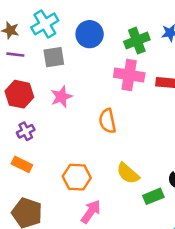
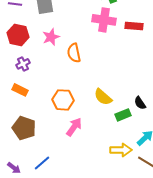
orange semicircle: (107, 121) -> (74, 53), moved

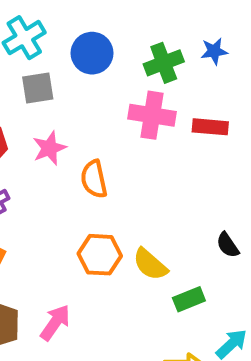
orange hexagon: (63, 100) -> (100, 255), moved
black semicircle: (140, 103) -> (228, 245), moved
pink arrow: (74, 127) -> (55, 323), moved

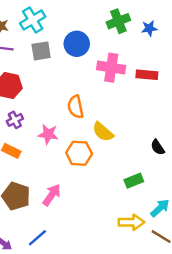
blue circle: (92, 53) -> (77, 44), moved
green cross: (164, 63) -> (118, 21), moved
pink star: (49, 148) -> (48, 134), moved, turned 30
yellow semicircle: (150, 264) -> (103, 132), moved

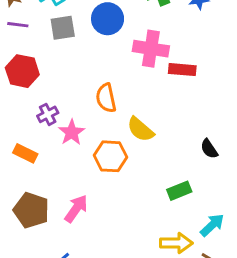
red rectangle: (147, 75) -> (182, 70), moved
purple cross: (15, 120) -> (48, 114), moved
pink star: (48, 134) -> (72, 132), turned 30

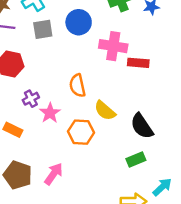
black semicircle: (209, 149) -> (142, 126), moved, size x1.6

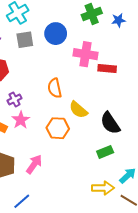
pink star: (50, 113) -> (21, 120), moved

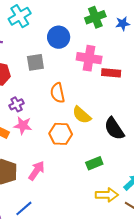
gray square: (25, 40) -> (35, 62), moved
pink star: (21, 120) -> (23, 125), turned -30
green rectangle: (105, 152) -> (94, 163), moved

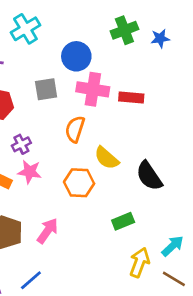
pink cross: (89, 58) -> (93, 89), moved
red rectangle: (111, 73) -> (131, 98), moved
orange semicircle: (58, 93) -> (75, 129), turned 30
yellow arrow: (107, 195) -> (140, 262), turned -70

